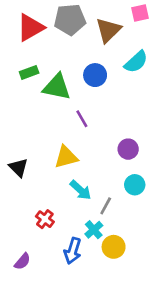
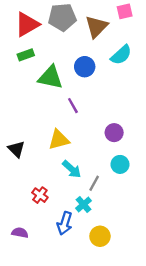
green rectangle: (29, 72) -> (26, 55), moved
yellow circle: (114, 247) -> (100, 236), moved
purple semicircle: (22, 261) -> (20, 233), turned -119

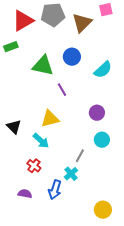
green rectangle: (26, 55) -> (11, 47), moved
cyan semicircle: (121, 55) -> (103, 70), moved
cyan arrow: (72, 169) -> (41, 141), moved
purple semicircle: (20, 233) -> (25, 194), moved
yellow circle: (100, 236) -> (103, 210), moved

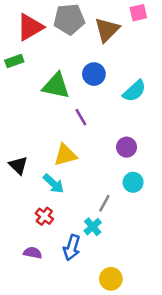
yellow circle: (103, 210) -> (111, 279), moved

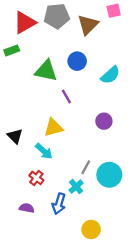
cyan circle: (133, 182) -> (109, 175), moved, size x1.5

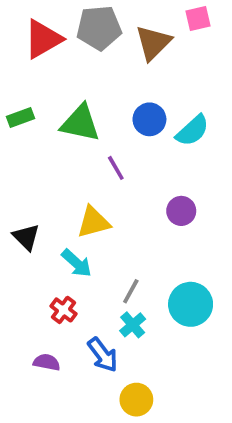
green rectangle: (12, 50) -> (21, 117), moved
blue circle: (77, 61) -> (149, 119), moved
gray line: (86, 167) -> (131, 291), moved
blue arrow: (59, 204) -> (103, 355), turned -54
yellow circle: (91, 229) -> (136, 400), moved

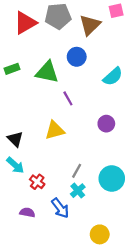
blue circle: (149, 119) -> (77, 57), moved
cyan arrow: (77, 263) -> (15, 165), moved
yellow circle: (136, 400) -> (100, 234), moved

